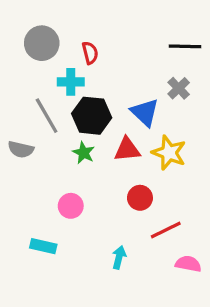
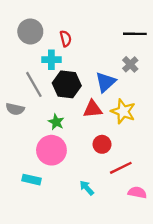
blue triangle: (145, 112) -> (106, 82), turned 35
green star: (84, 153) -> (56, 122), moved
pink circle: (71, 206) -> (51, 150), size x1.6
cyan arrow: (119, 257) -> (87, 188), turned -56

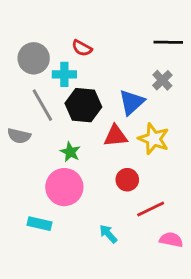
gray circle: (30, 31) -> (34, 58), moved
red semicircle: (66, 39) -> (82, 48), turned 133

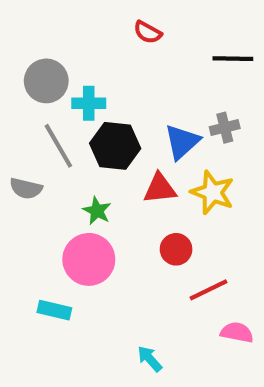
red semicircle: (82, 48) -> (148, 32), moved
gray cross: (162, 80) -> (225, 128), moved, turned 30
cyan arrow: (108, 234) -> (150, 359), moved

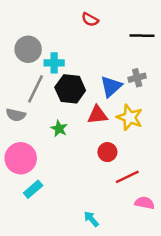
gray line: (58, 146) -> (36, 89), turned 56
pink circle: (89, 259) -> (21, 158), moved
cyan rectangle: (54, 310) -> (33, 189), turned -54

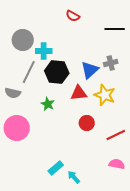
red line: (127, 177) -> (116, 135), moved
cyan rectangle: (33, 189) -> (56, 168), moved

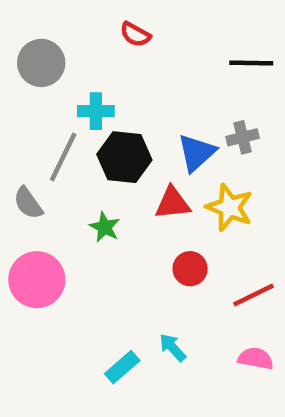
red semicircle: (73, 16) -> (135, 34), moved
gray circle: (23, 40) -> (41, 63), moved
gray semicircle: (13, 93) -> (28, 203), turned 42
cyan arrow: (74, 177) -> (173, 347), moved

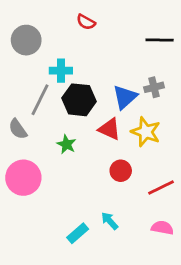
red triangle: (173, 203) -> (110, 129), turned 30

